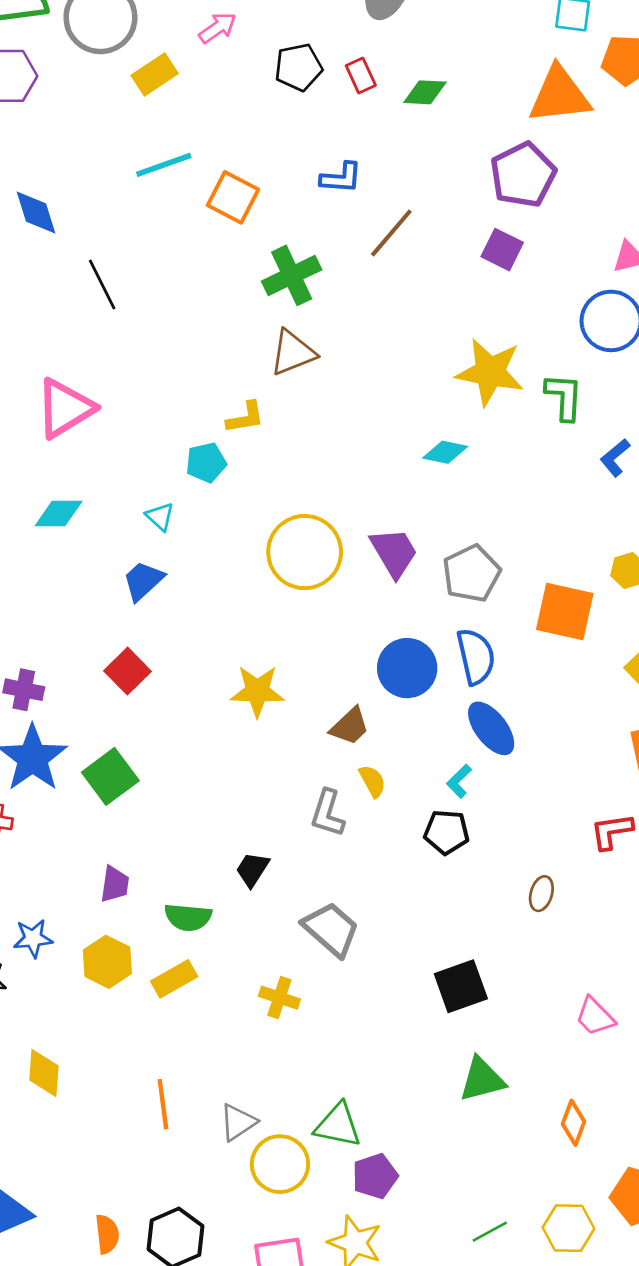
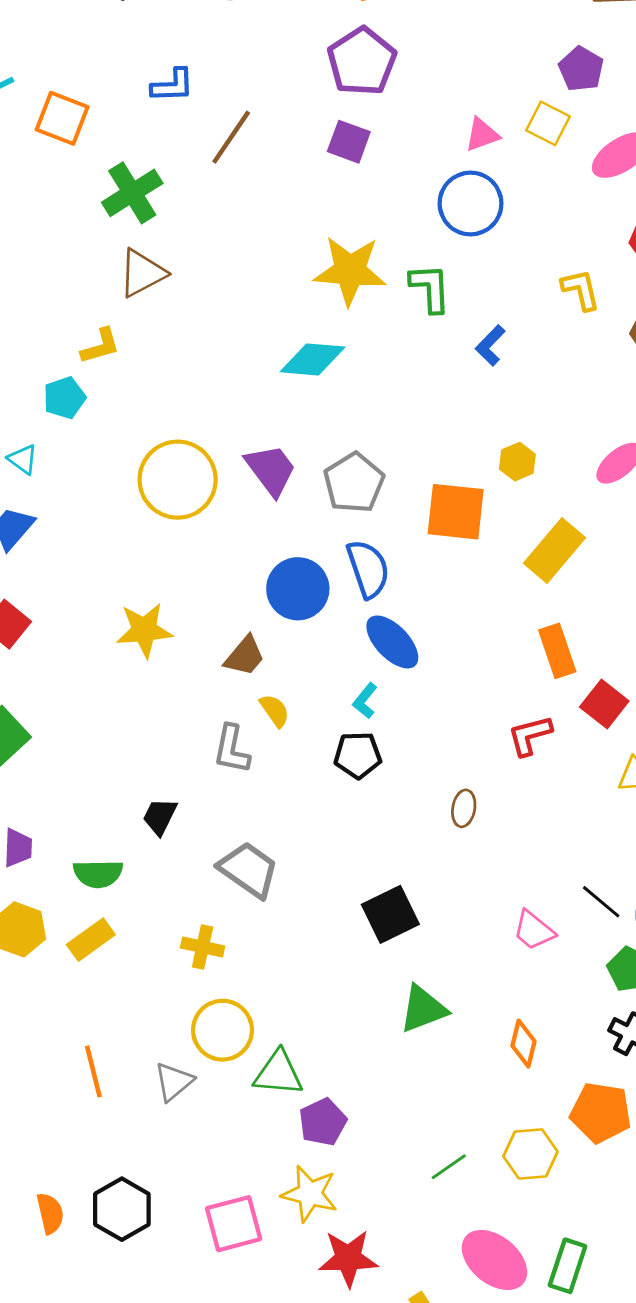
cyan diamond: (445, 452) -> (313, 359), size x1.4
yellow circle: (280, 1164) -> (223, 1030), moved

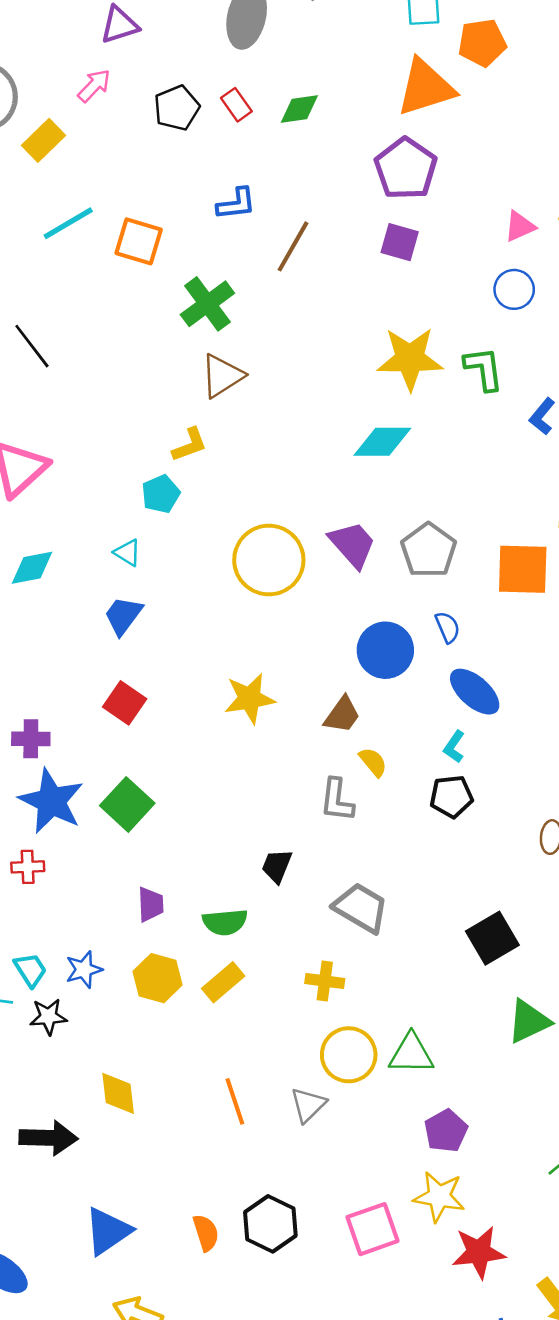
blue circle: (470, 203) -> (514, 289), size x0.7
blue semicircle: (368, 569) -> (448, 627), size x0.6
green triangle: (278, 1073) -> (411, 1054), moved

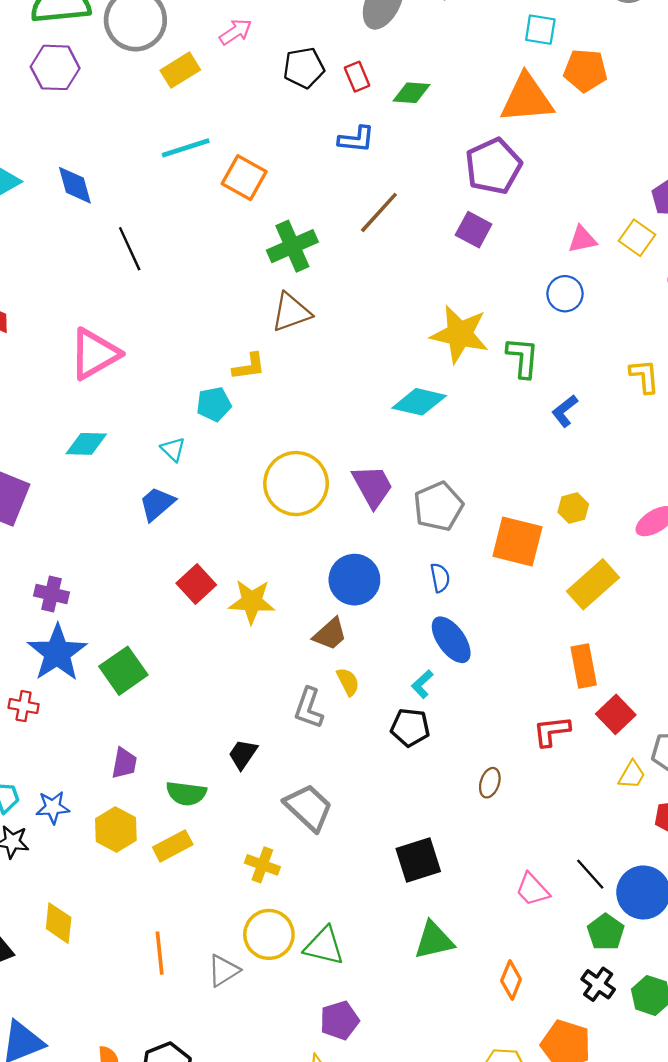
blue L-shape: (236, 204) -> (356, 139), moved
blue circle: (385, 650) -> (354, 580), moved
red square: (125, 703) -> (196, 584), moved

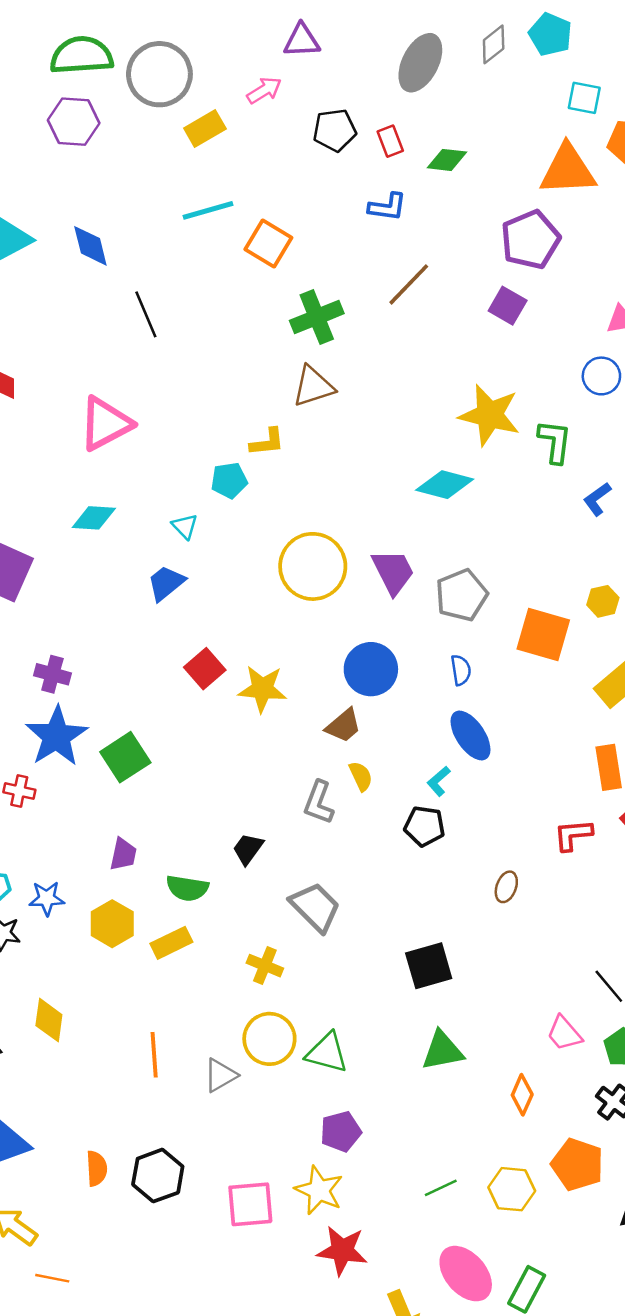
pink trapezoid: (532, 890) -> (564, 1033), moved

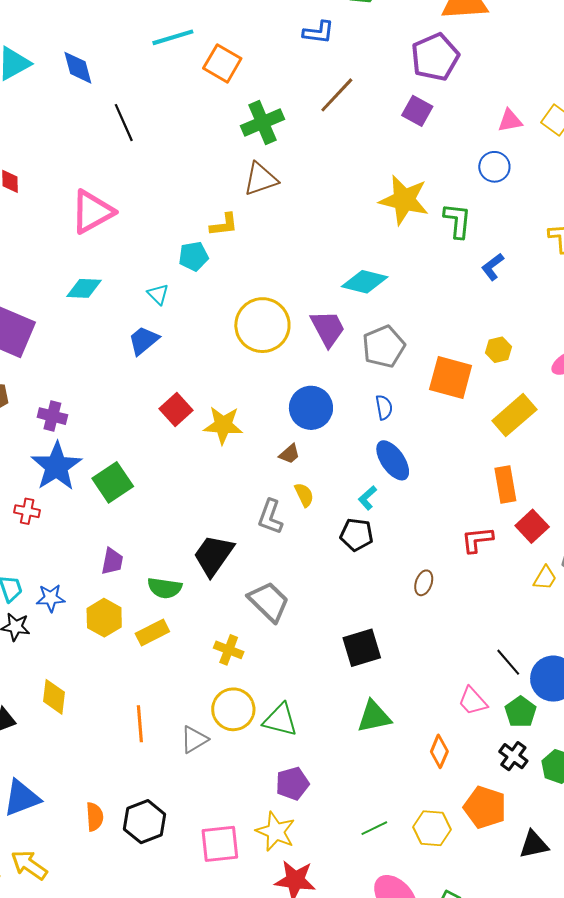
cyan diamond: (445, 485) -> (365, 282), moved
brown trapezoid: (343, 726) -> (289, 454), size x0.7
black trapezoid: (248, 849) -> (213, 555), size x1.6

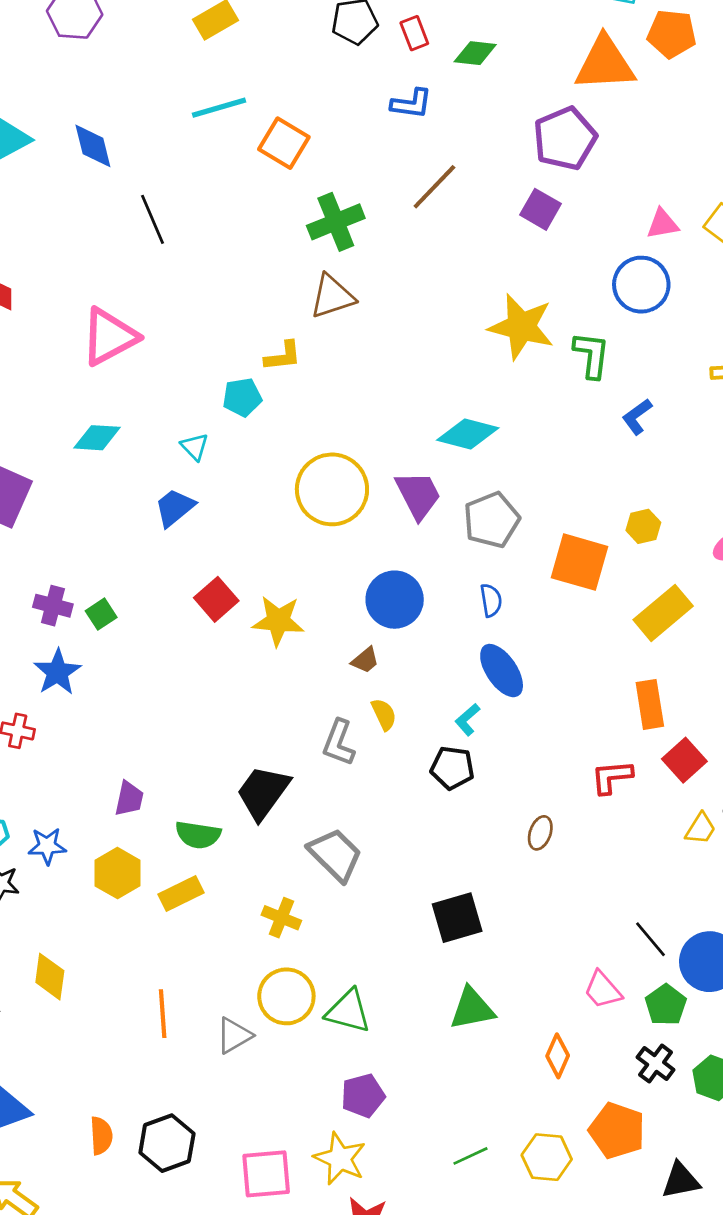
blue circle: (494, 167) -> (641, 285), size x1.4
blue star: (57, 466) -> (57, 672), size x0.7
green square: (113, 482) -> (101, 614), moved, size x0.6

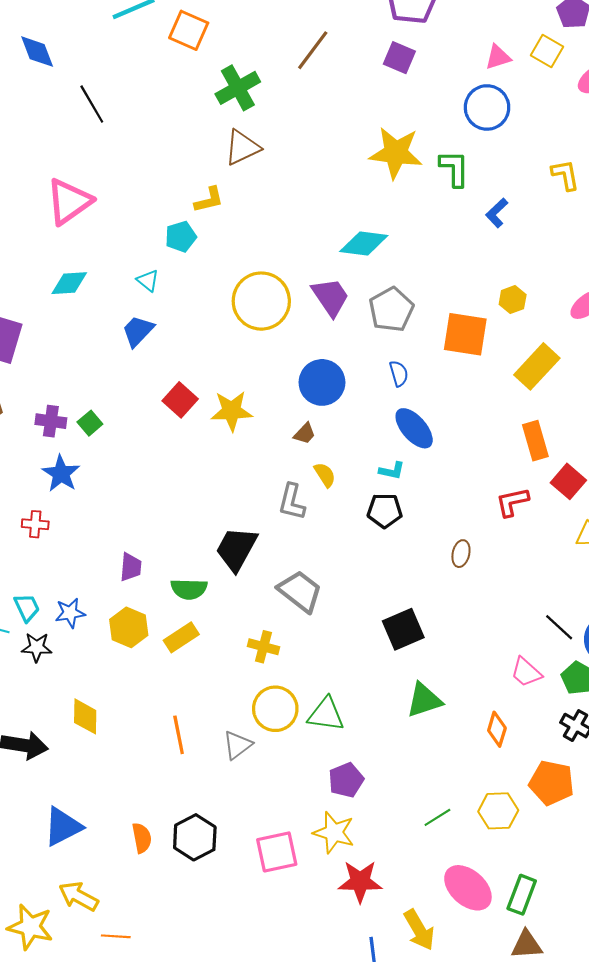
cyan L-shape: (467, 720) -> (392, 471), turned -120

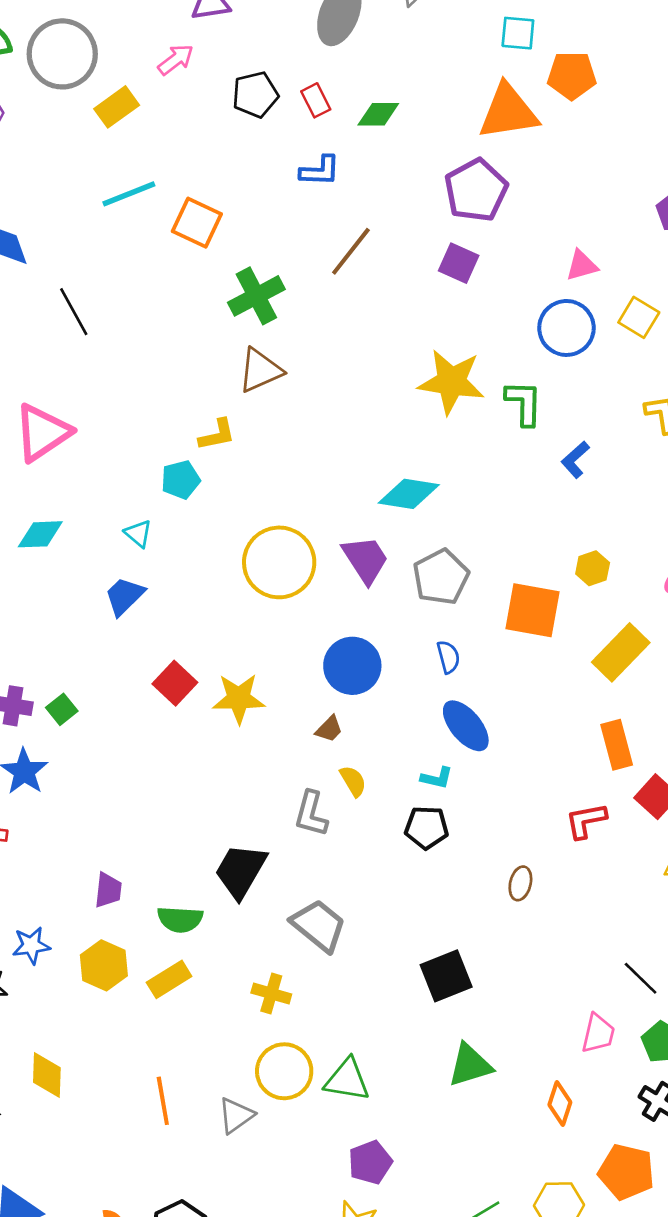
yellow square: (547, 51) -> (639, 317), moved
pink trapezoid: (526, 672) -> (598, 1033), turned -120

